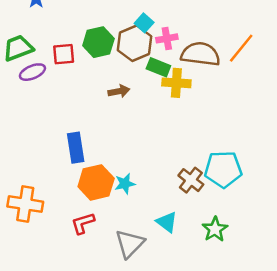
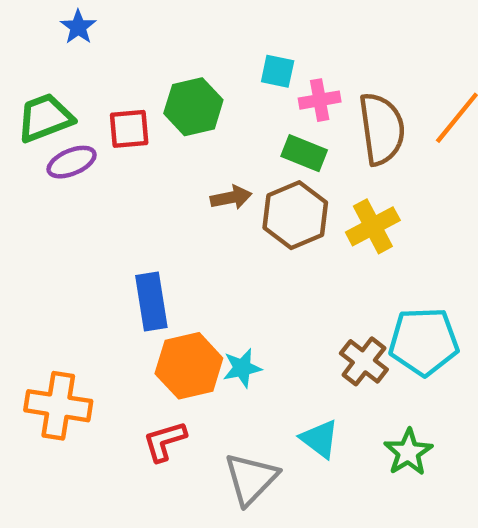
cyan square: (144, 23) -> (278, 71), turned -30
brown hexagon: (134, 43) -> (295, 215), moved
brown semicircle: (200, 54) -> (382, 129), turned 75
yellow cross: (176, 83) -> (373, 226), moved, turned -32

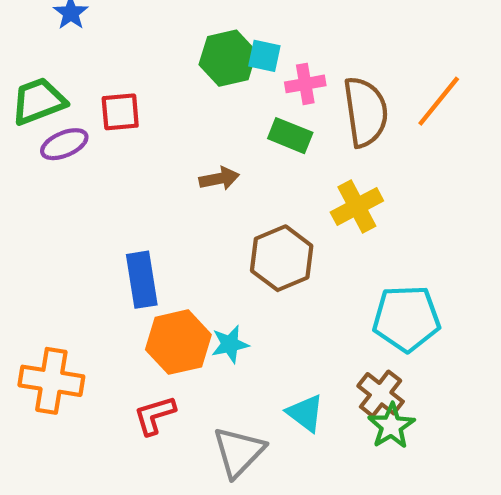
green hexagon: (193, 107) -> (228, 58), moved
brown hexagon: (295, 215) -> (282, 258), moved
brown cross: (364, 361) -> (381, 394), moved

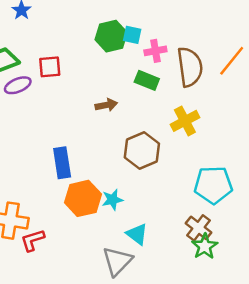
cyan triangle: (305, 413) -> (137, 234), moved
red L-shape: (155, 415) -> (33, 240), moved

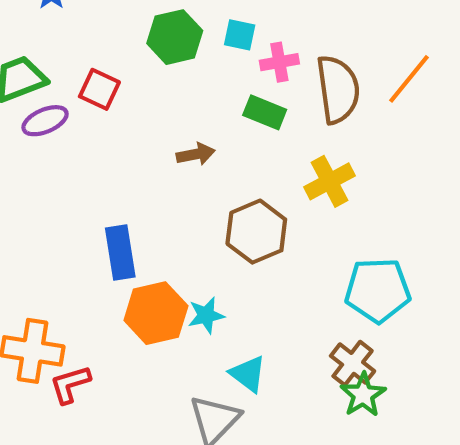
green hexagon: (111, 36) -> (175, 37), moved
red square: (50, 67) -> (99, 89), turned 30

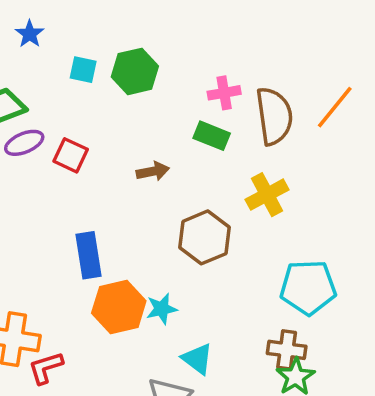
cyan square: (240, 35) -> (83, 70), moved
red square: (99, 89) -> (71, 155), moved
brown cross: (353, 363) -> (287, 350), turned -30

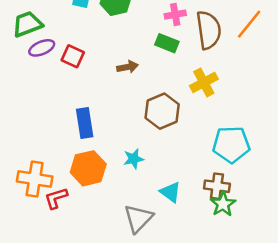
orange hexagon: (119, 307) -> (88, 168), moved
cyan triangle: (197, 359) -> (170, 192), moved

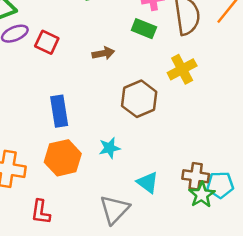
cyan pentagon: (231, 144) -> (220, 185), moved, size x0.7
red L-shape: (56, 198) -> (41, 212), moved, turned -65

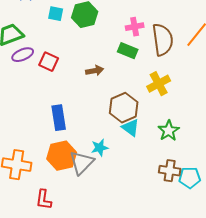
cyan triangle: (148, 182) -> (131, 128), moved
green star: (202, 195) -> (169, 131), moved
gray triangle: (114, 209) -> (82, 163), moved

